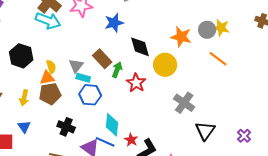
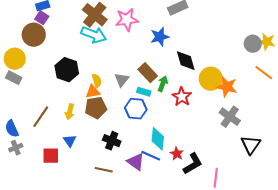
orange star: (181, 37) -> (227, 87), moved
cyan rectangle: (83, 78) -> (144, 92), moved

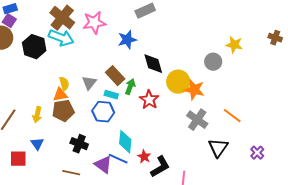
gray circle: (253, 44) -> (213, 62), moved
black hexagon: (67, 70) -> (34, 47), moved
orange line: (264, 73) -> (232, 116), moved

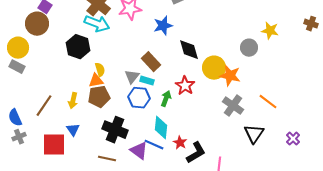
black hexagon: (34, 47) -> (78, 47), moved
gray triangle: (89, 83) -> (132, 77), moved
green arrow: (130, 87) -> (166, 99), moved
black cross: (79, 144) -> (115, 130), size x1.4
red square: (18, 159) -> (54, 145), size x1.4

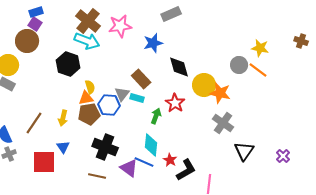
blue hexagon: (139, 98) -> (109, 105), moved
orange line: (268, 102) -> (258, 70), moved

